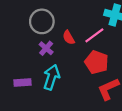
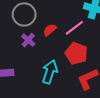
red semicircle: (69, 38) -> (50, 30), turned 80
cyan arrow: (51, 77) -> (50, 72), moved

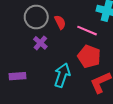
pink line: (74, 28) -> (87, 31), turned 60
red semicircle: (50, 30) -> (60, 22), moved, turned 104

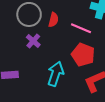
red semicircle: (60, 22) -> (53, 20), turned 40

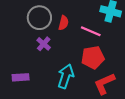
red pentagon: (83, 55) -> (93, 57), turned -30

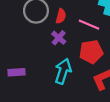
purple cross: (44, 44) -> (59, 38), moved

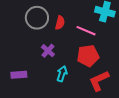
purple cross: (59, 38) -> (48, 51), moved
cyan arrow: (63, 71) -> (62, 74), size x0.7

